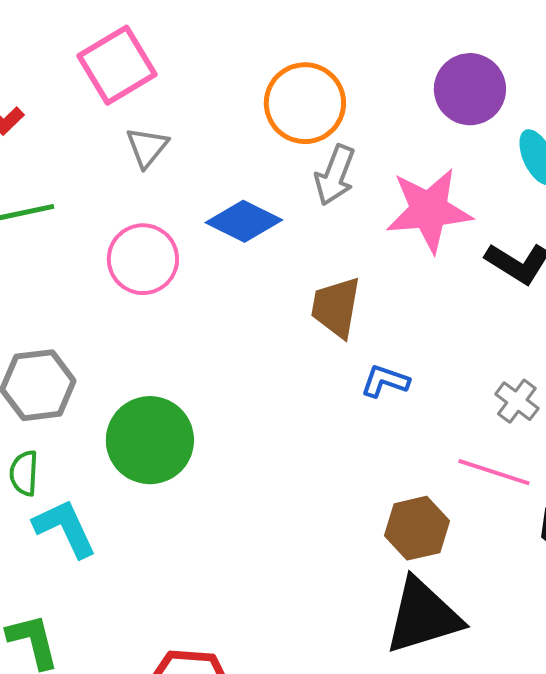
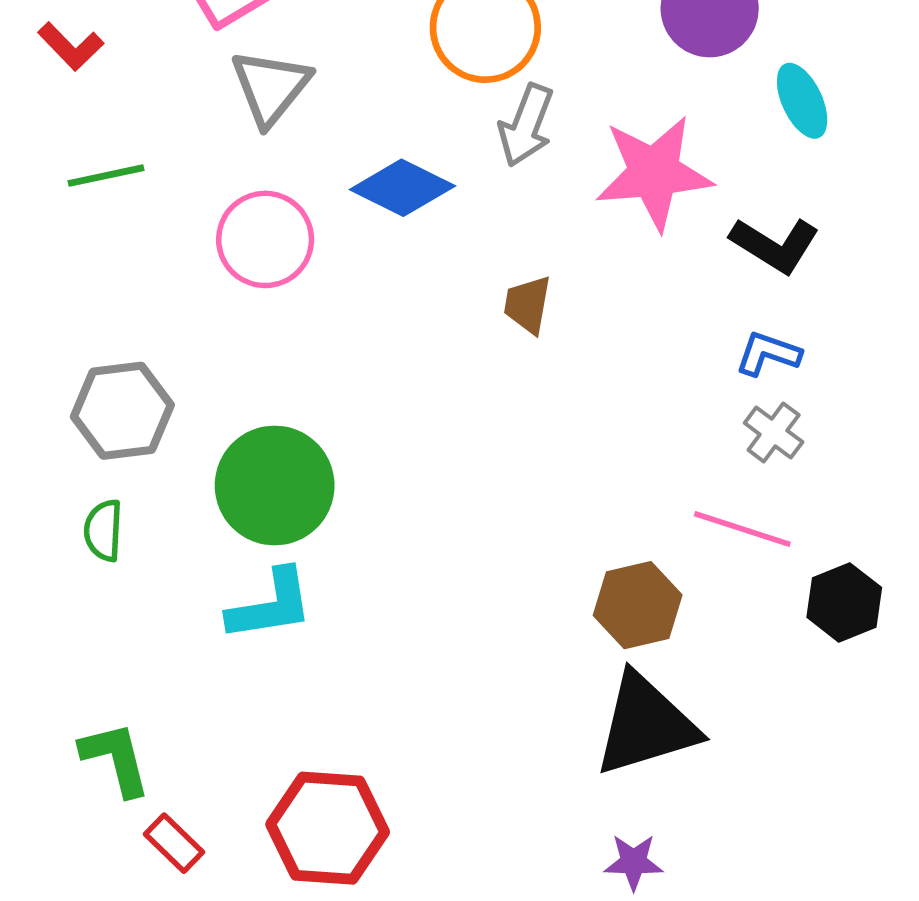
gray triangle: (147, 147) -> (271, 87), size x1.4
brown trapezoid: (336, 307) -> (527, 305), size x0.7
blue L-shape: (385, 381) -> (768, 354), moved
cyan L-shape: (65, 528) -> (271, 605), moved, turned 106

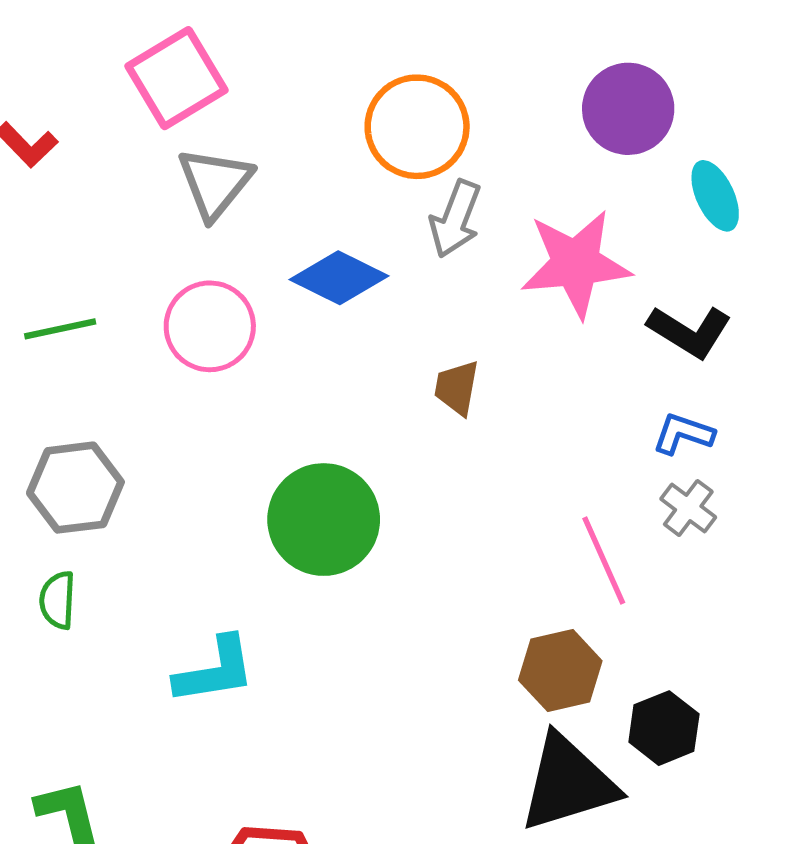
green line: (106, 176) -> (60, 329), moved
green circle: (275, 486) -> (324, 520), moved
pink line: (742, 529) -> (604, 560), moved, turned 48
black hexagon: (844, 602) -> (664, 728), moved

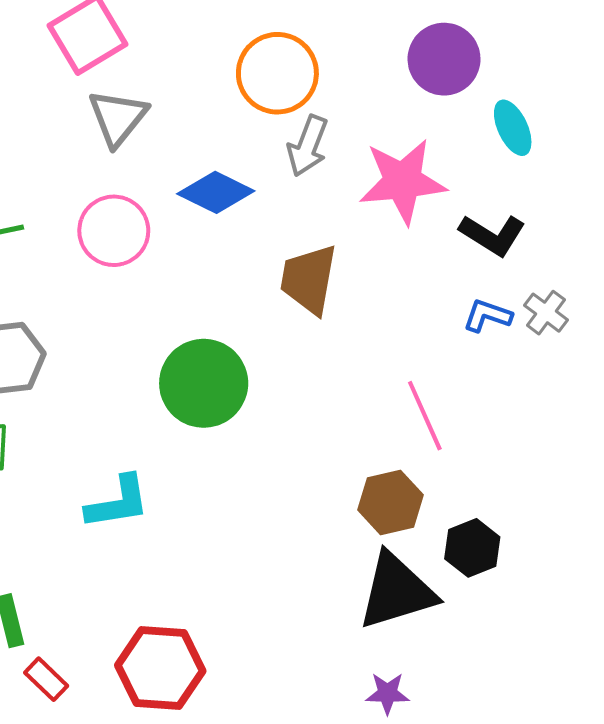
brown trapezoid: (457, 388) -> (309, 279), size x1.6
gray cross: (688, 508) -> (546, 313), moved

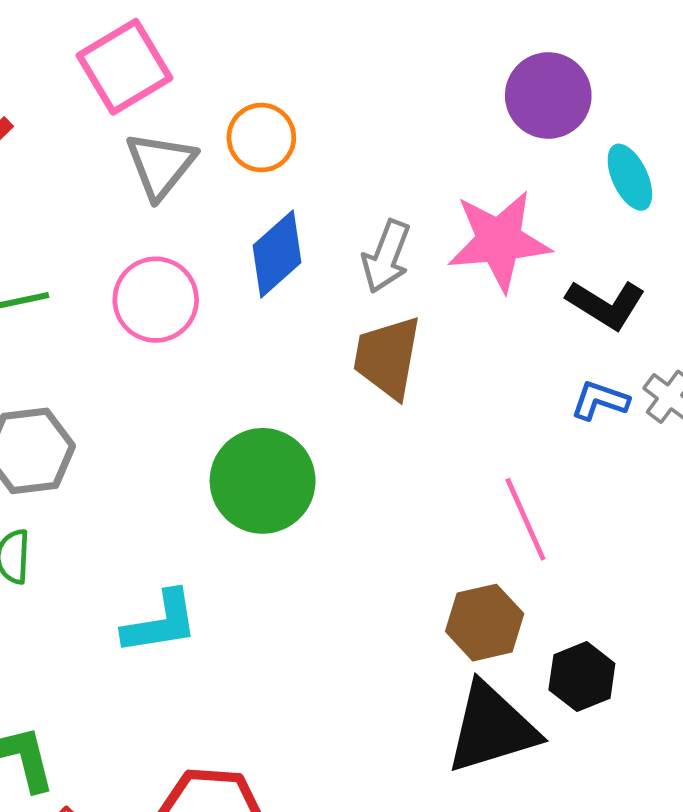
orange circle: (277, 73) -> (261, 138), moved, size x0.7
gray arrow: (308, 146) -> (386, 256), moved
blue diamond: (216, 192) -> (277, 254), turned -68

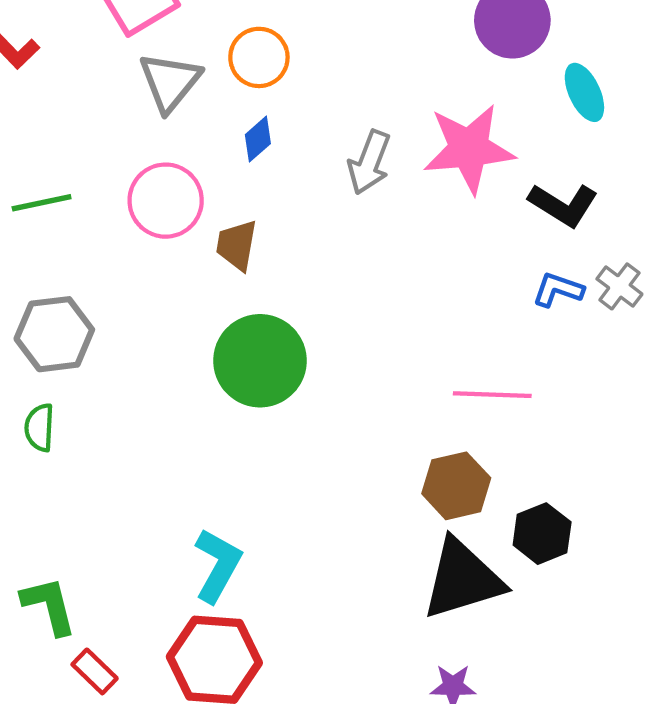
blue diamond: (277, 254) -> (258, 139), moved, size x0.6
brown trapezoid: (387, 357) -> (237, 245), moved, size x0.7
pink line: (525, 519) -> (492, 395), turned -64
cyan L-shape: (161, 623) -> (218, 565), moved, turned -52

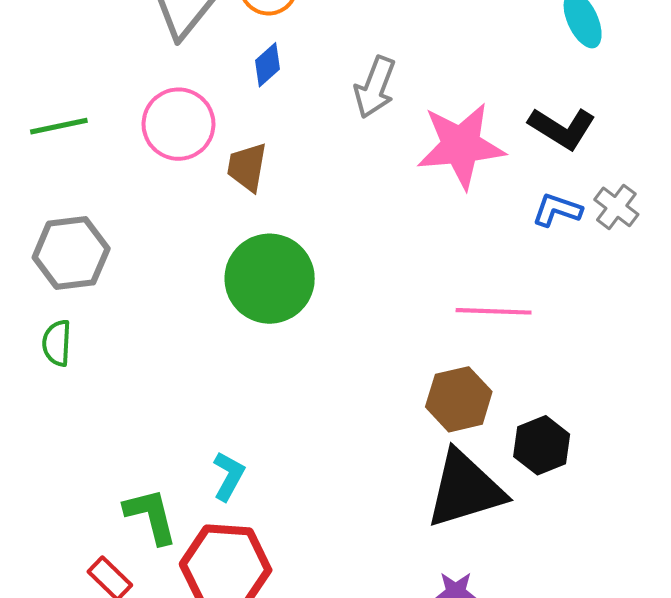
pink star: (469, 149) -> (461, 146), moved
cyan L-shape: (218, 565) -> (229, 476), size x0.7
green L-shape: (49, 606) -> (151, 516), moved

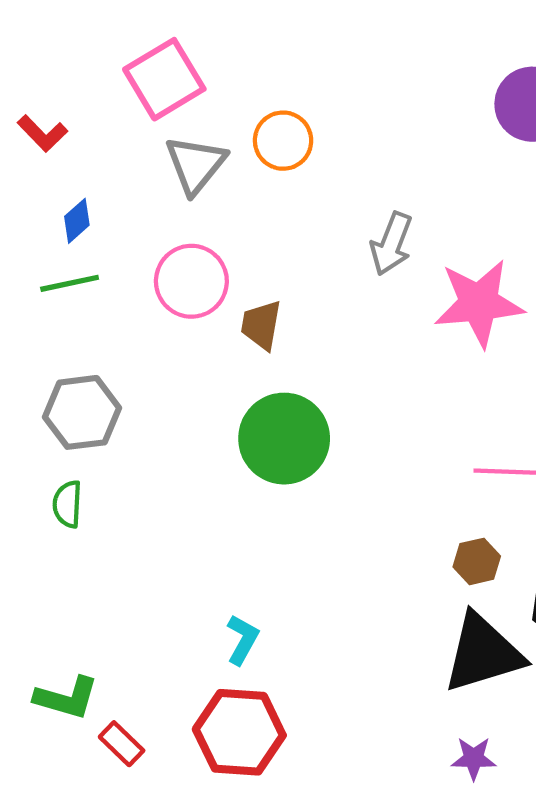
blue diamond: (268, 65) -> (77, 221), moved
brown hexagon: (459, 399) -> (477, 561), size x0.7
green L-shape: (151, 516) -> (66, 698), moved, turned 120

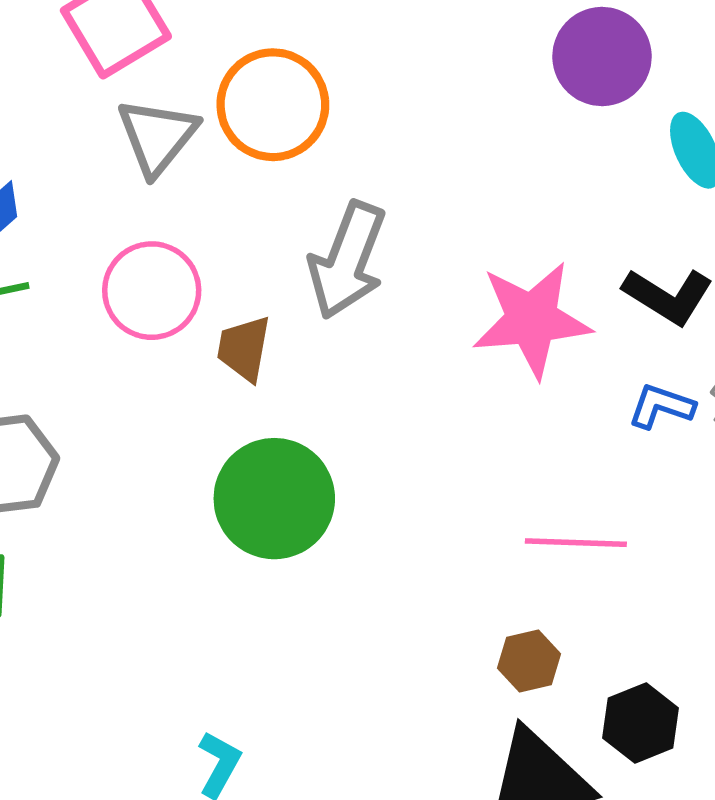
orange circle: (283, 141) -> (273, 105), size x1.4
gray arrow: (391, 244) -> (347, 260), moved, size x1.4

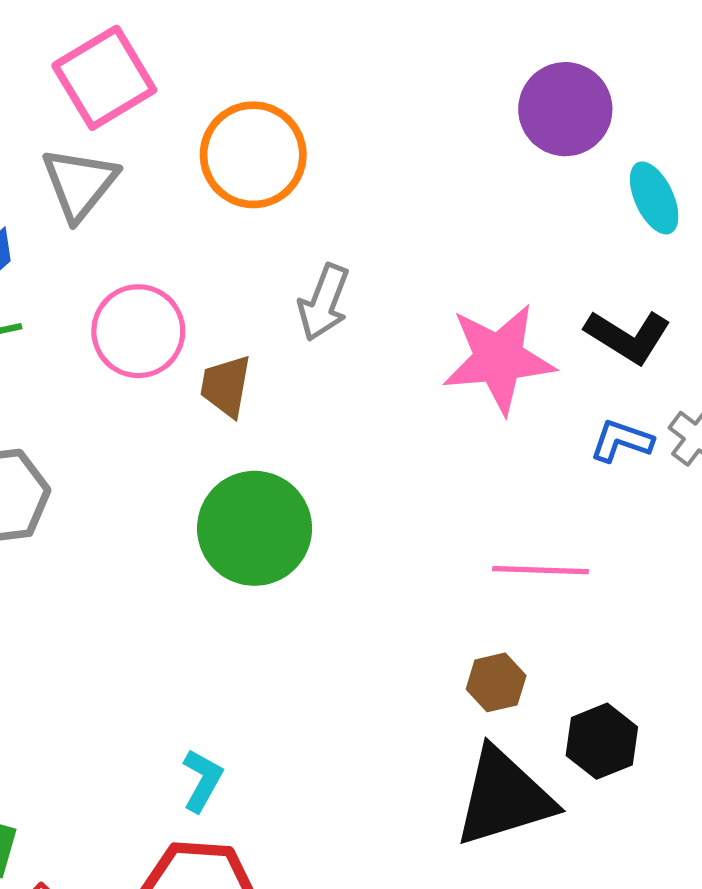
gray triangle: (157, 136) -> (80, 184), moved
gray arrow: (347, 260) -> (324, 302), size x0.7

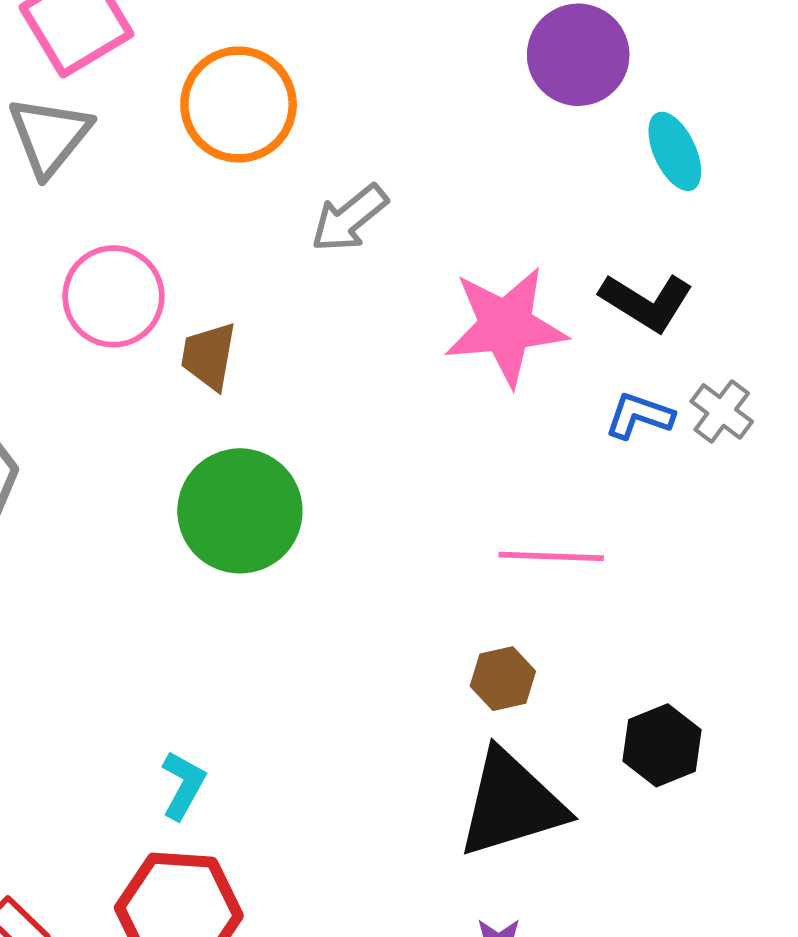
gray arrow: (324, 302) -> (349, 218), moved, turned 30
black hexagon: (602, 741) -> (662, 745), moved

